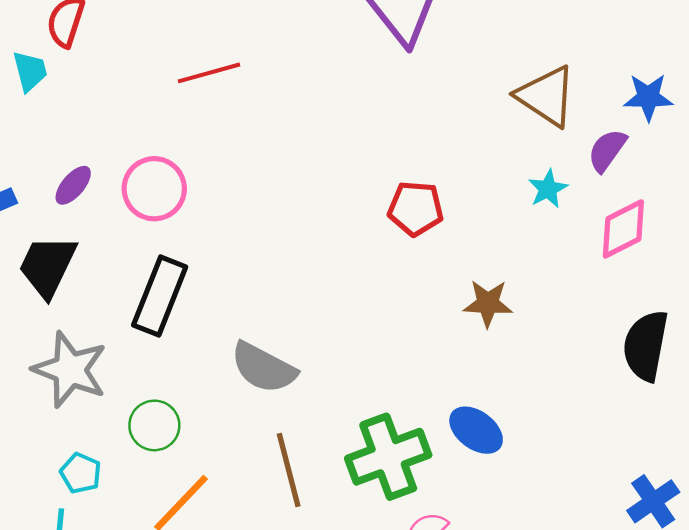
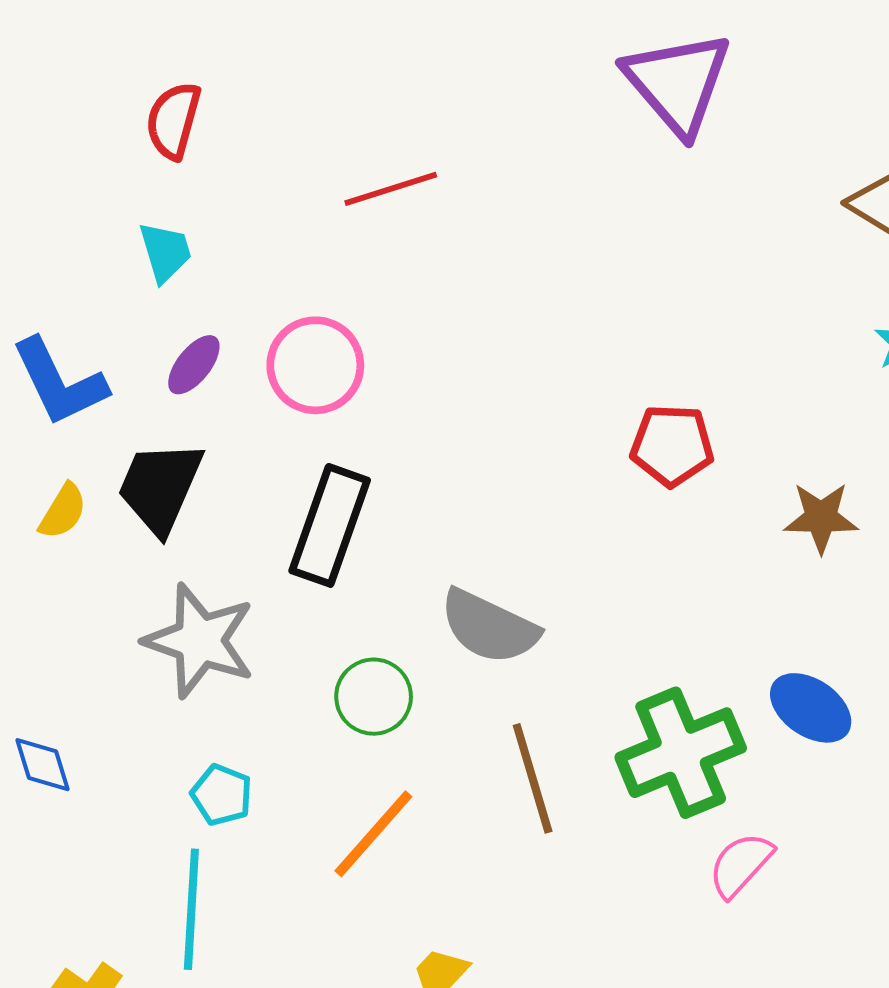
cyan trapezoid: (30, 71) -> (165, 252), moved
red pentagon: (416, 208) -> (672, 445), moved
green circle: (154, 425) -> (374, 697), moved

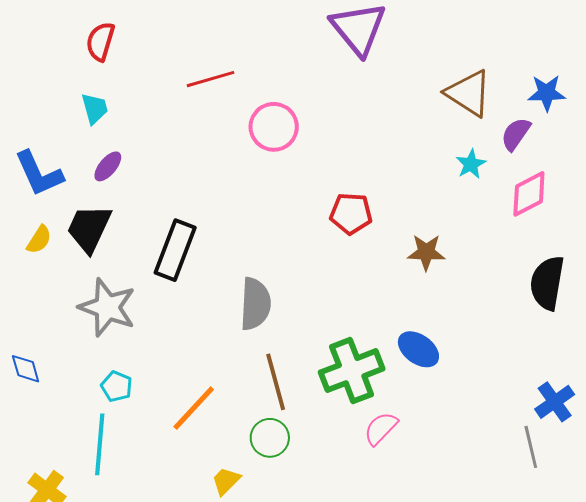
pink circle: (315, 365) -> (274, 127), moved
gray semicircle: (489, 627) -> (255, 304), turned -114
green circle: (374, 697) -> (270, 438), moved

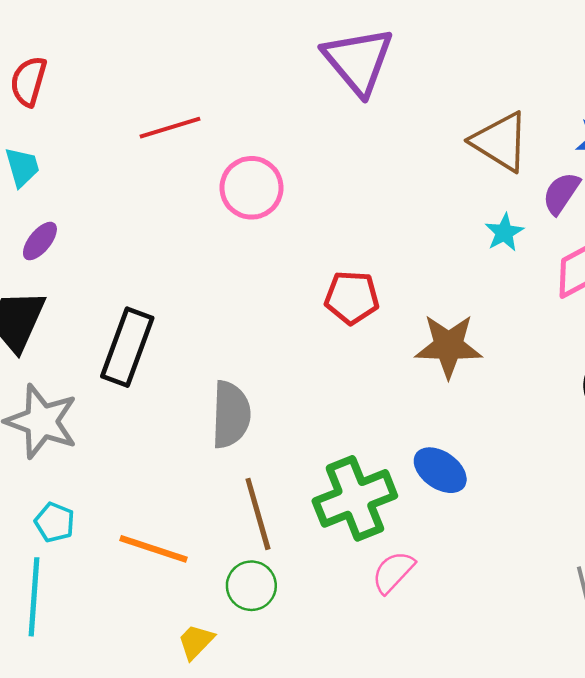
brown star: (426, 252) -> (448, 346), size x1.4
orange line: (194, 408) -> (154, 549), turned 66

